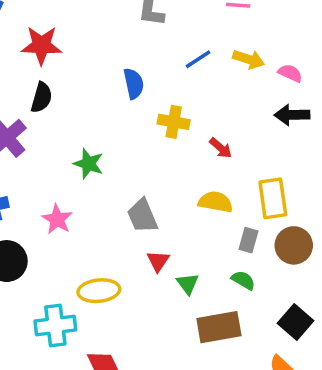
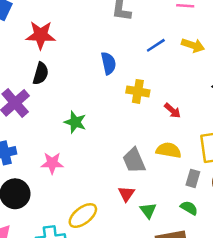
gray trapezoid: (142, 216) -> (134, 161), moved
pink star: (57, 219) -> (52, 163), turned -30
yellow ellipse: (99, 291) -> (83, 216), turned -32

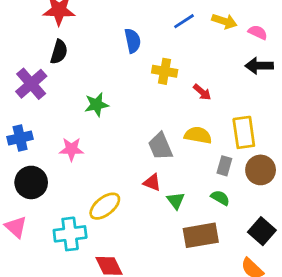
green star: (75, 122) -> (96, 105), turned -30
red triangle: (126, 194) -> (152, 182), turned -42

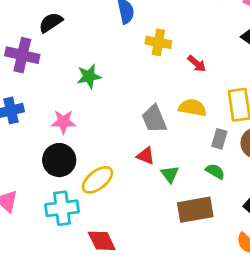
black semicircle: (59, 52) -> (51, 23), turned -140
purple cross: (31, 84) -> (22, 55), turned -36
black circle: (31, 182) -> (59, 160), moved

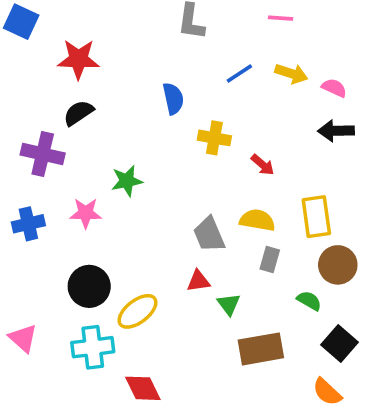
pink star: (63, 122) -> (86, 213), moved
gray rectangle: (219, 139) -> (270, 260), moved
red triangle: (146, 156) -> (198, 281), turned -30
green semicircle: (215, 171) -> (309, 301), moved

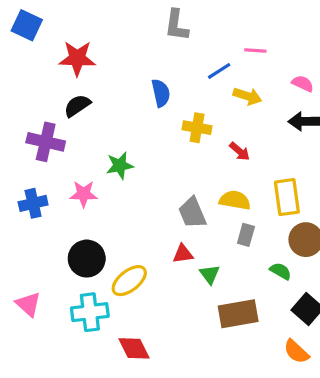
pink line: (281, 18) -> (255, 50), moved
yellow arrow: (291, 74) -> (247, 96), moved

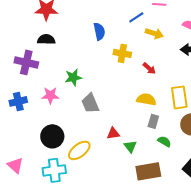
black semicircle: (77, 106) -> (46, 39), turned 36
gray trapezoid: (192, 213) -> (90, 103), moved
green semicircle: (281, 271) -> (164, 141), moved

